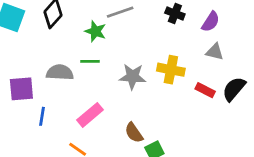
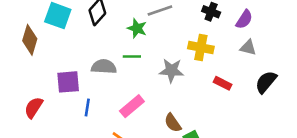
yellow cross: (171, 70) -> (201, 47), moved
red rectangle: (205, 90) -> (223, 83), moved

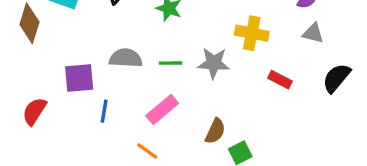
green line: (132, 56) -> (170, 63), moved
brown semicircle: (173, 123) -> (215, 131), turned -120

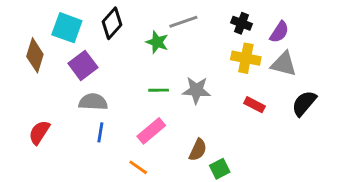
yellow cross: (252, 33) -> (246, 58), moved
gray triangle: (313, 33) -> (284, 64), size x1.4
gray semicircle: (126, 58) -> (93, 102), moved
purple square: (79, 78) -> (83, 65), moved, turned -32

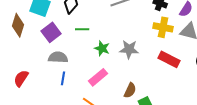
green star: (157, 42) -> (102, 48), moved
green line: (159, 90) -> (82, 29), moved
red rectangle: (255, 105) -> (169, 59), size x1.5

